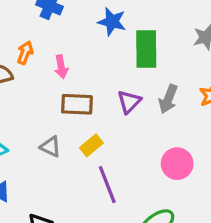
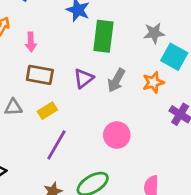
gray triangle: (51, 147) -> (13, 107), turned -36
purple line: (107, 185) -> (56, 145), turned 44

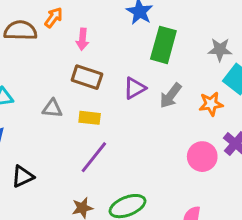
yellow rectangle: (47, 111) -> (90, 118), turned 30
pink circle: (117, 135) -> (202, 157), moved

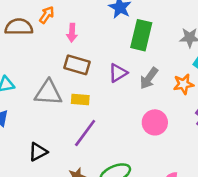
gray triangle: (52, 109) -> (48, 93), size x1.6
pink circle: (202, 157) -> (155, 122), moved
black triangle: (23, 176) -> (38, 152), moved

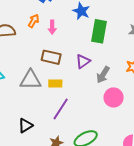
orange arrow: (47, 15) -> (34, 21), moved
pink arrow: (72, 33) -> (52, 27), moved
gray arrow: (149, 78) -> (103, 75), moved

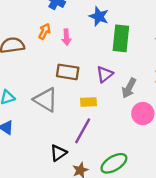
gray triangle: (31, 80) -> (46, 100), turned 35
yellow rectangle: (55, 83) -> (88, 102), moved
black triangle: (25, 126) -> (58, 153), moved

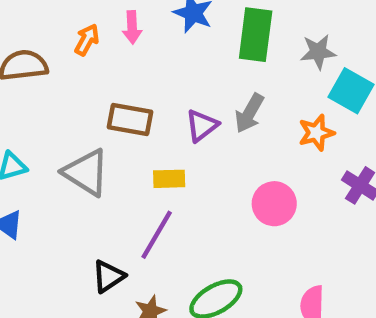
pink arrow: (66, 37) -> (132, 27), moved
green rectangle: (121, 38) -> (256, 35), moved
gray arrow: (129, 88) -> (249, 113), moved

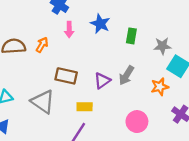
green rectangle: (256, 35) -> (131, 36), size x0.6
orange arrow: (87, 40) -> (42, 45), moved

